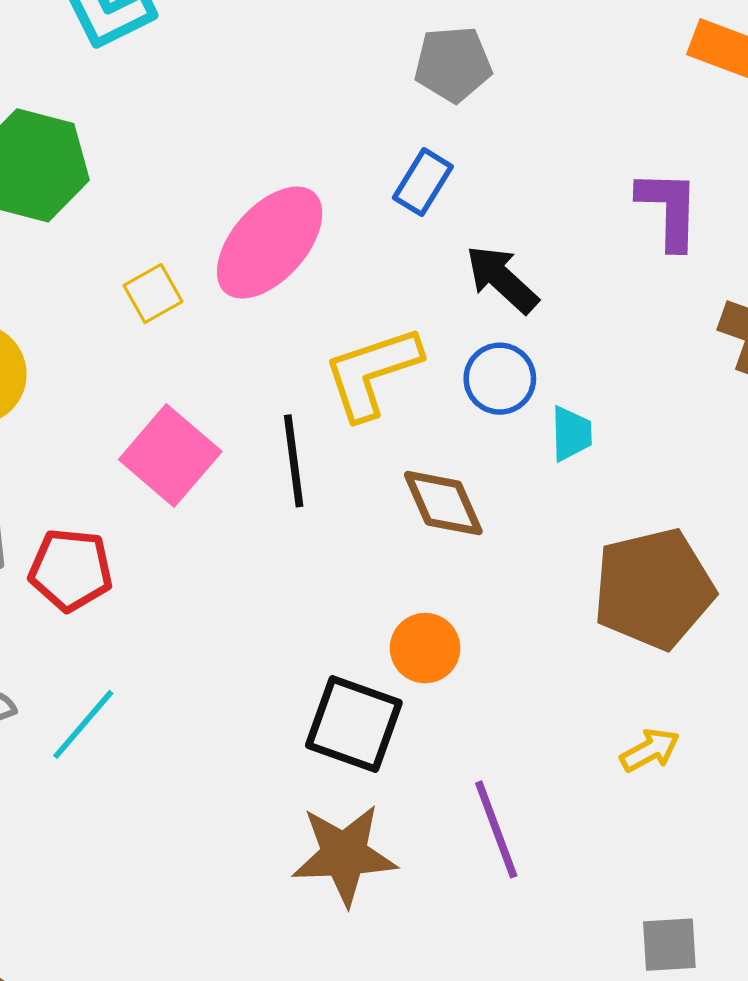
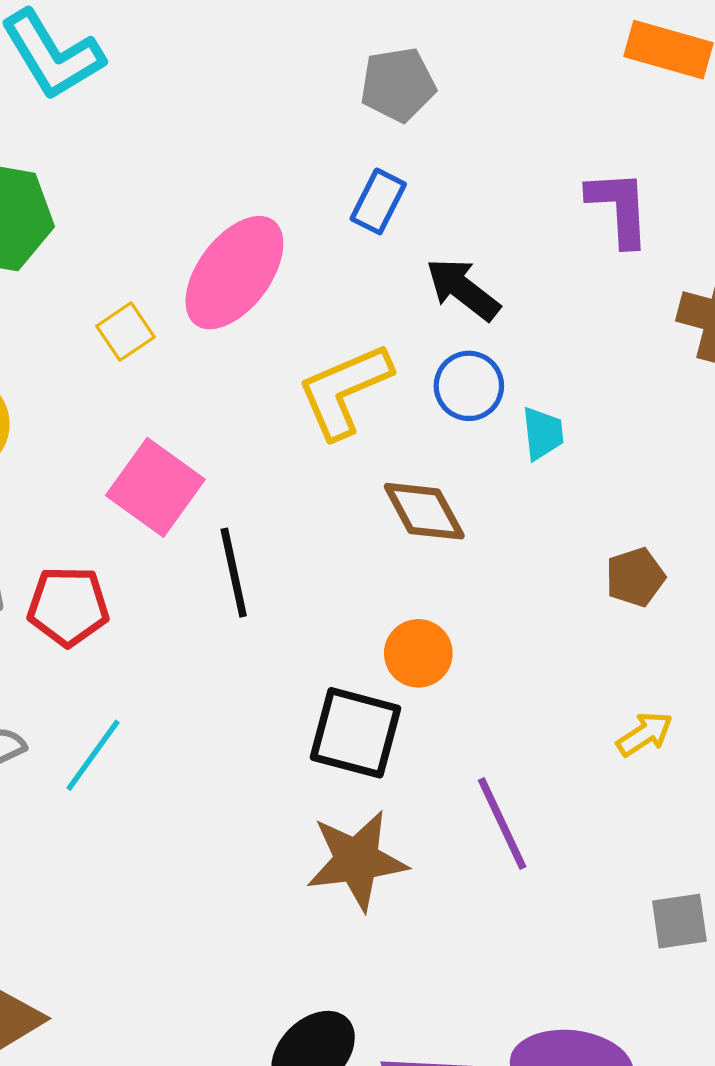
black line: (294, 461) -> (234, 573), moved
brown pentagon: (654, 589) -> (635, 577), size x0.5

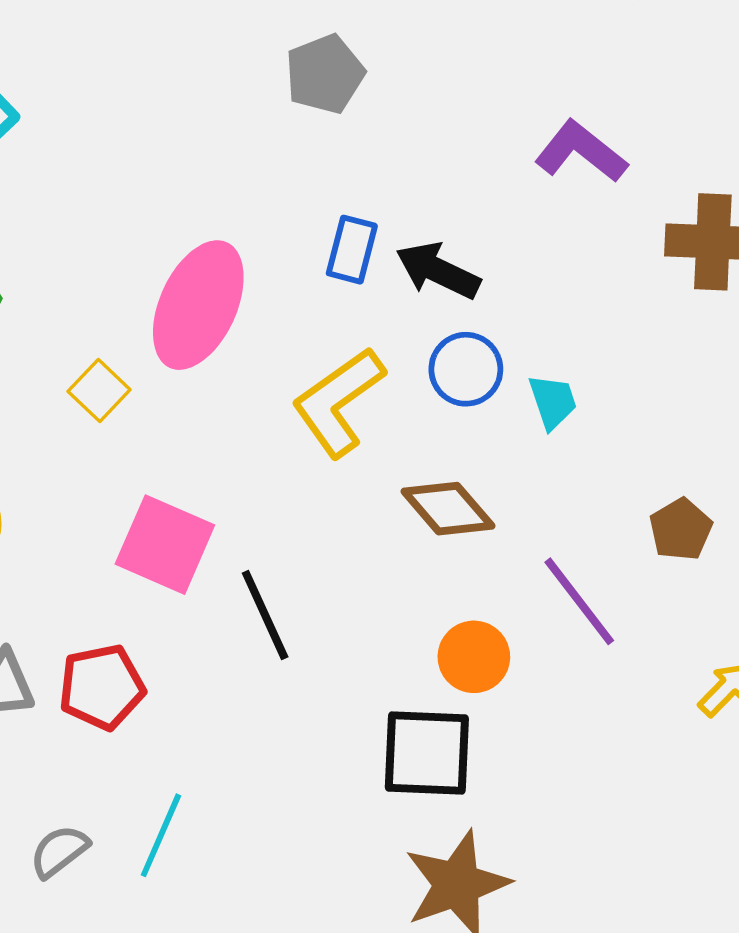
blue rectangle: (378, 201) -> (352, 250), moved
purple L-shape: (619, 208) -> (581, 152), turned -36
purple line: (502, 824) -> (579, 601), moved

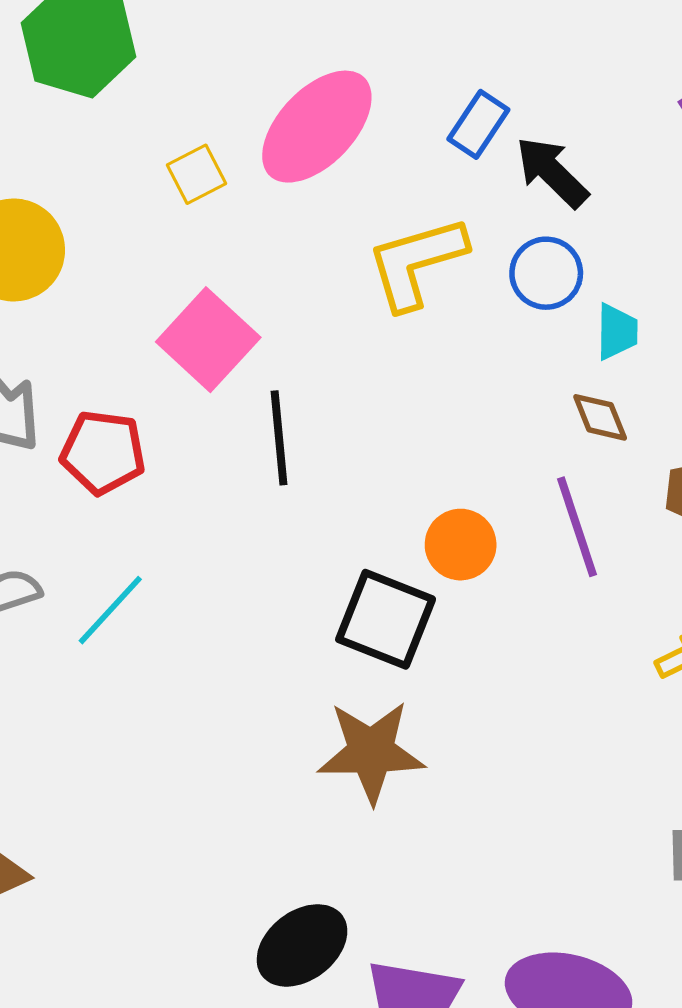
brown diamond: (448, 509) -> (600, 417), moved, size x0.7

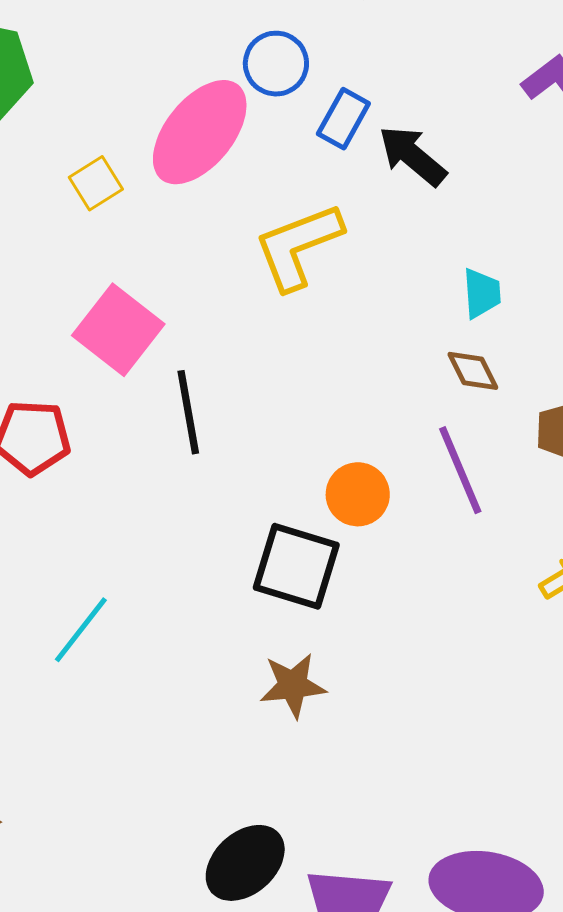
blue circle: (546, 273) -> (276, 64), moved
cyan line: (110, 610) -> (81, 630), moved
brown star: (371, 752) -> (293, 685), size x0.7

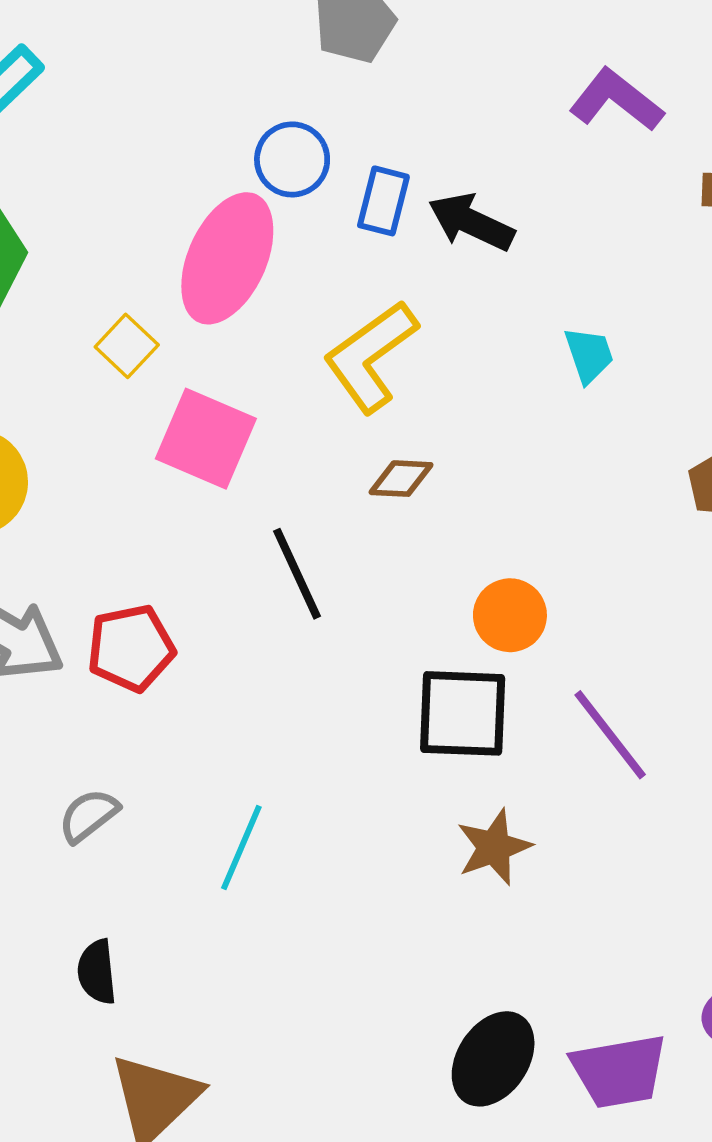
pink square: (118, 330) -> (206, 439), moved
brown diamond: (473, 371) -> (401, 479), moved, turned -46
purple line: (460, 470) -> (610, 735), moved

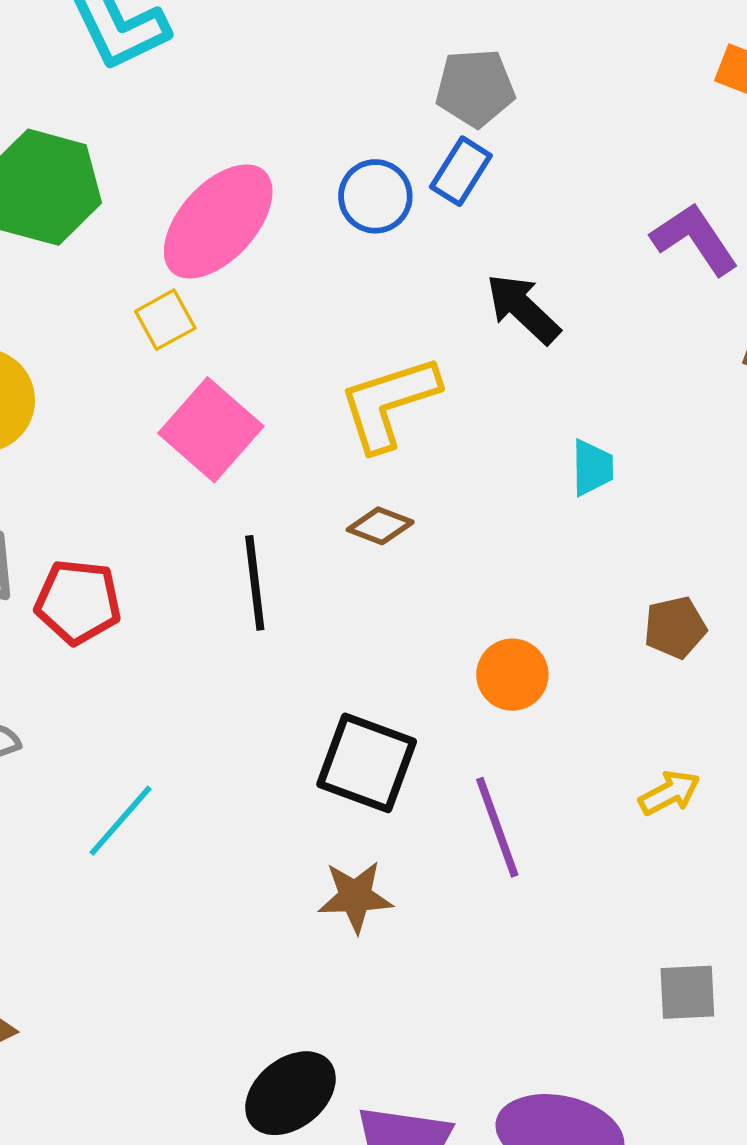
blue rectangle: (383, 201) -> (461, 171), moved
pink ellipse: (227, 258) -> (218, 221), moved
orange circle: (510, 615) -> (512, 675), moved

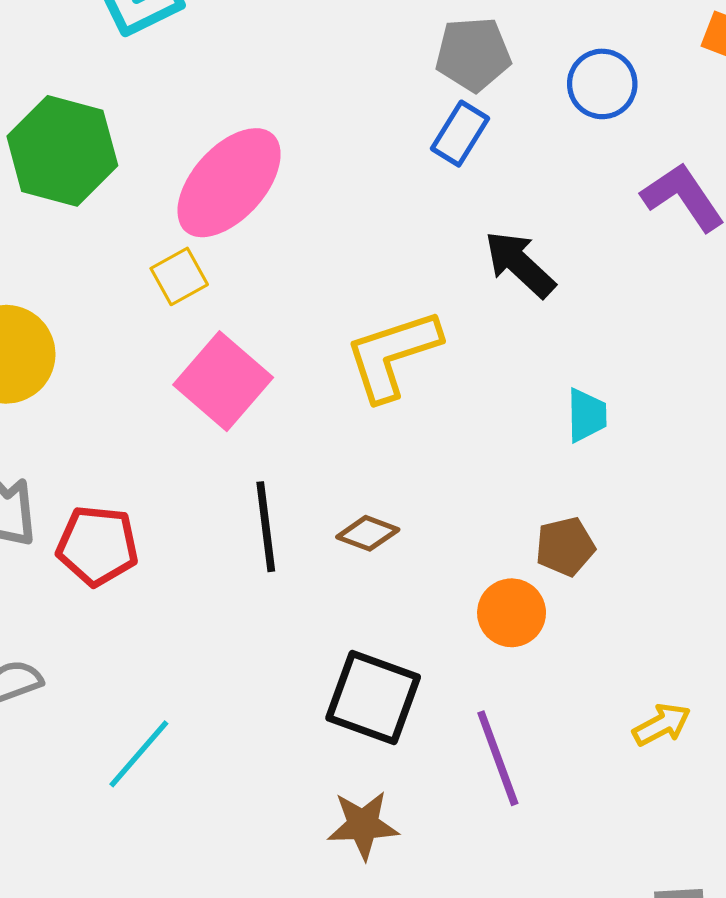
blue circle: (375, 196) -> (602, 84), moved
brown diamond: (380, 526) -> (368, 533), moved
brown pentagon: (675, 628) -> (565, 547), moved

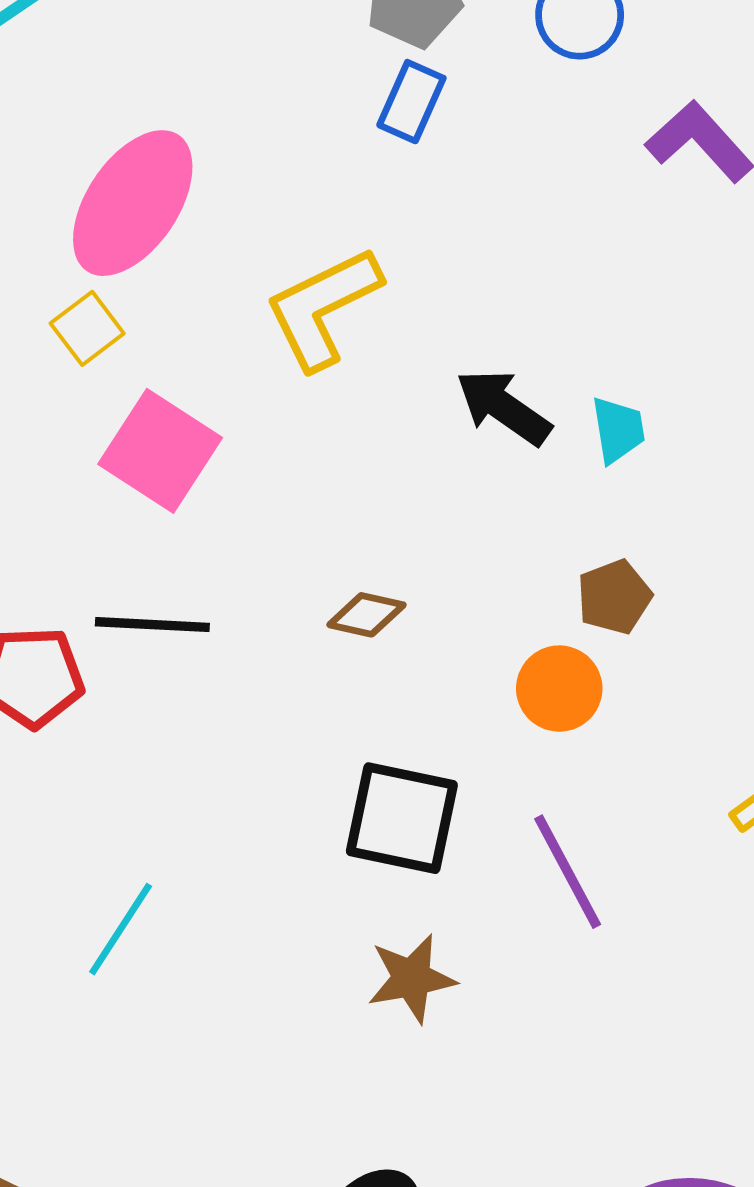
black arrow: (520, 264) -> (504, 407), moved
yellow L-shape: (392, 355) -> (323, 308), moved
black line: (266, 527) -> (152, 625), moved, turned -72

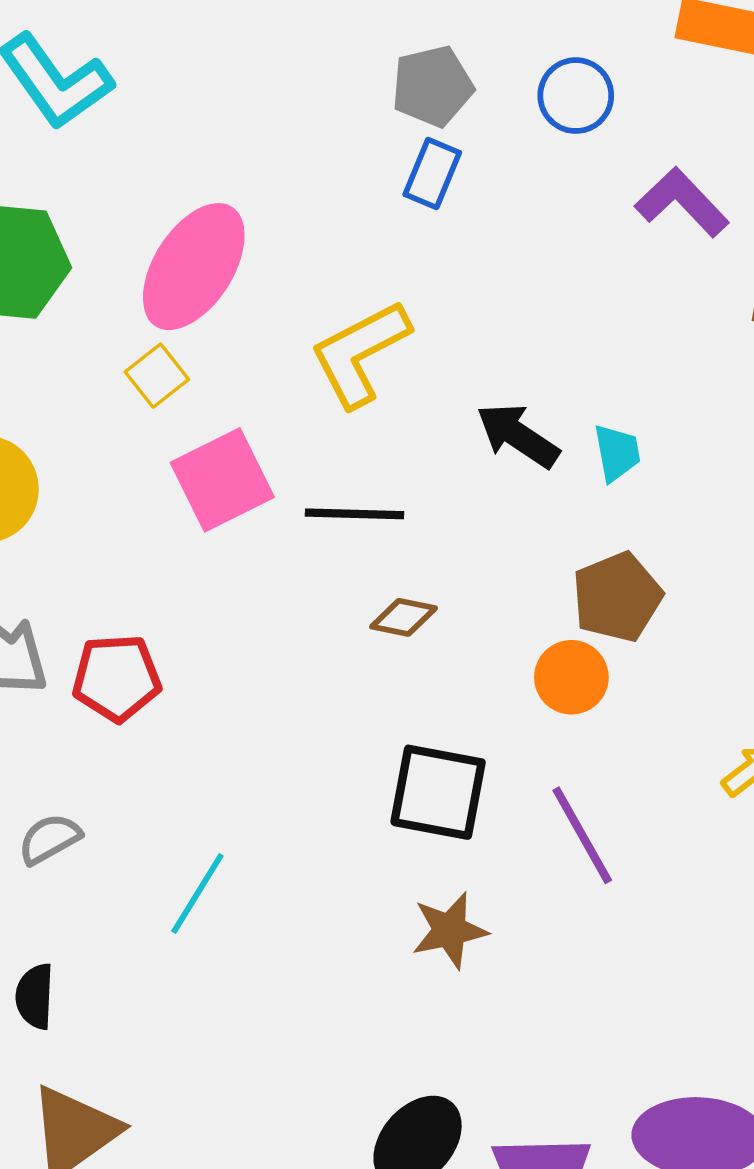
pink square: (160, 451) -> (222, 480), turned 32
brown pentagon: (614, 597) -> (617, 597), size x1.4
black line: (152, 625) -> (355, 514), moved

